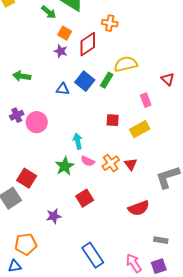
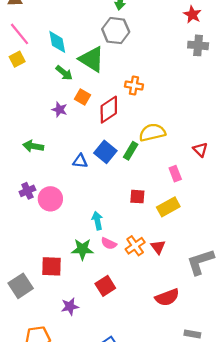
purple star: (61, 51) -> (60, 110), moved
green star: (65, 166) -> (82, 249), turned 30
red square: (27, 178) -> (52, 266), moved, turned -30

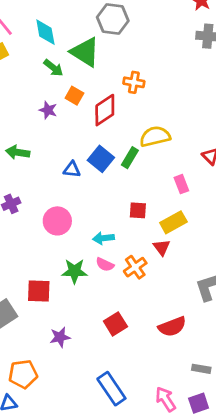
pink circle: (50, 199) -> (57, 221), moved
cyan arrow: (97, 221) -> (104, 238), moved, turned -84
red triangle: (158, 247) -> (162, 247), moved
red square: (105, 286) -> (115, 324), moved

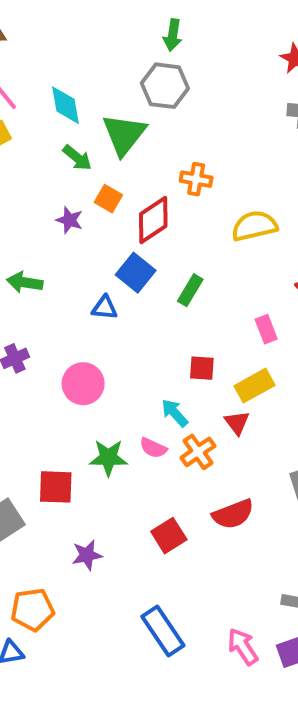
green triangle: (85, 52) -> (124, 134), turned 36
yellow semicircle: (155, 136) -> (254, 226), moved
blue square: (101, 159) -> (136, 273), moved
cyan arrow: (104, 238) -> (175, 413), moved, turned 54
red semicircle: (172, 327) -> (233, 514), moved

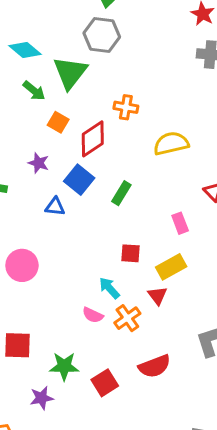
cyan diamond: (66, 105) -> (25, 50), turned -40
purple star: (69, 220) -> (39, 163), moved
pink circle: (83, 384) -> (22, 265), moved
green star: (108, 458) -> (64, 366), moved

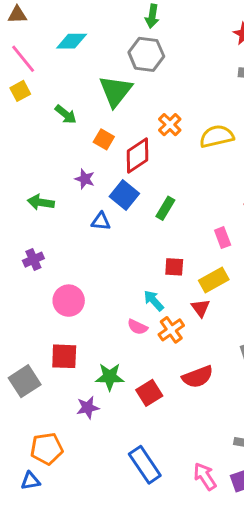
cyan diamond: (25, 50) -> (72, 41), moved, turned -40
green arrow: (34, 91) -> (66, 114), moved
orange cross: (126, 107) -> (170, 125), turned 35
yellow semicircle: (171, 143) -> (217, 136), moved
pink circle: (22, 265) -> (69, 301), moved

